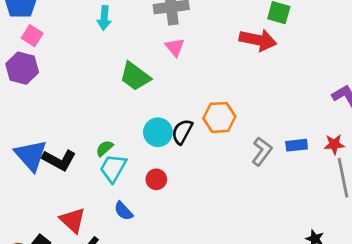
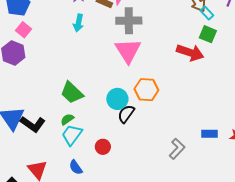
pink triangle: (175, 47) -> (128, 51), size x1.8
green trapezoid: (135, 76) -> (72, 93), moved
orange hexagon: (219, 117) -> (146, 90), moved
cyan circle: (158, 132) -> (117, 99), moved
gray L-shape: (262, 151) -> (177, 149), moved

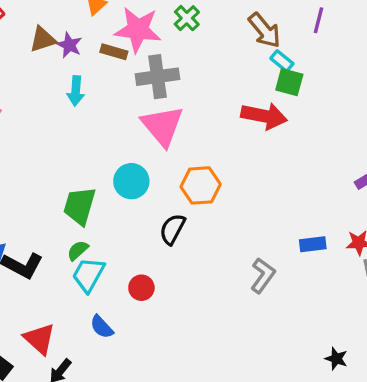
cyan rectangle: (207, 13) -> (282, 61), moved
green trapezoid: (72, 93) -> (80, 206), turned 70
cyan circle: (117, 99) -> (131, 181), moved

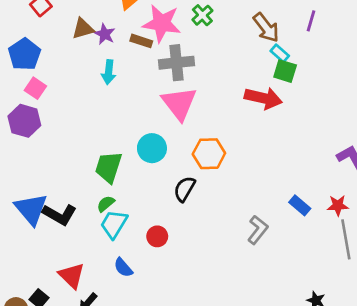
blue rectangle: (313, 244) -> (300, 205), turned 45

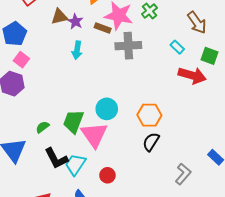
cyan rectangle: (280, 53) -> (177, 47), moved
pink triangle: (179, 103) -> (94, 135), moved
black semicircle: (184, 189) -> (151, 142), moved
green semicircle: (106, 204) -> (42, 127), moved
black L-shape: (60, 214) -> (56, 158), moved, turned 30

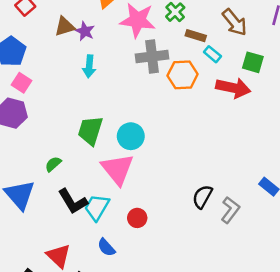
brown rectangle: (103, 28) -> (196, 36), moved
orange hexagon: (149, 115) -> (183, 75), moved
green trapezoid: (73, 121) -> (90, 131), moved
black semicircle: (151, 142) -> (202, 197), moved

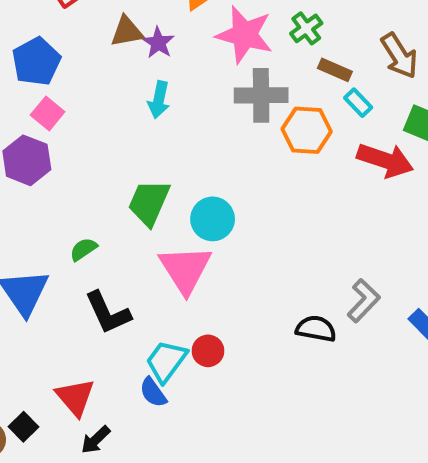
black semicircle: (202, 197) -> (316, 329), turned 65
cyan trapezoid: (97, 207) -> (166, 361), moved
gray L-shape: (230, 210) -> (364, 301), moved

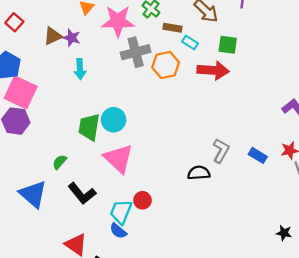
pink square: (48, 113) -> (21, 92), size x1.8
cyan circle: (213, 219) -> (114, 120), moved

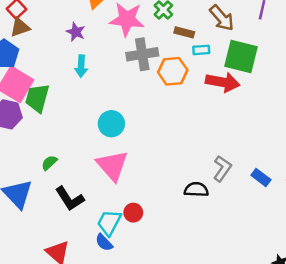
brown triangle: (53, 36) -> (20, 27), moved
cyan rectangle: (190, 42) -> (201, 50), turned -42
green square: (228, 45) -> (241, 56), size x1.6
green trapezoid: (89, 127) -> (37, 98), moved

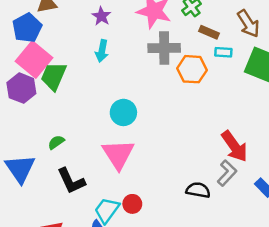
red arrow: (223, 82) -> (234, 146), moved, turned 36

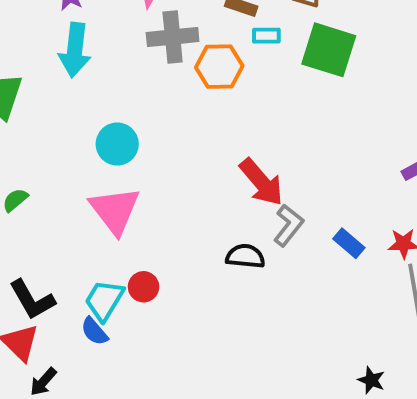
cyan arrow: (102, 51) -> (75, 50), size x1.5
red arrow: (234, 146) -> (261, 182), moved
black L-shape: (71, 181) -> (32, 300), moved

